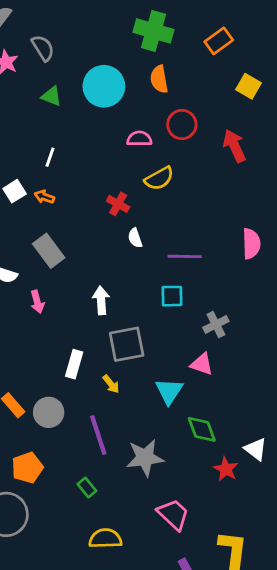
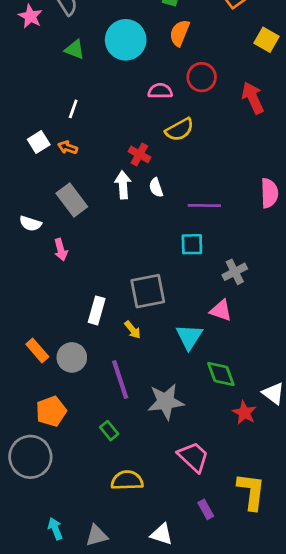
orange semicircle: (159, 79) -> (180, 33), turned 32
white arrow: (101, 300) -> (123, 185), moved

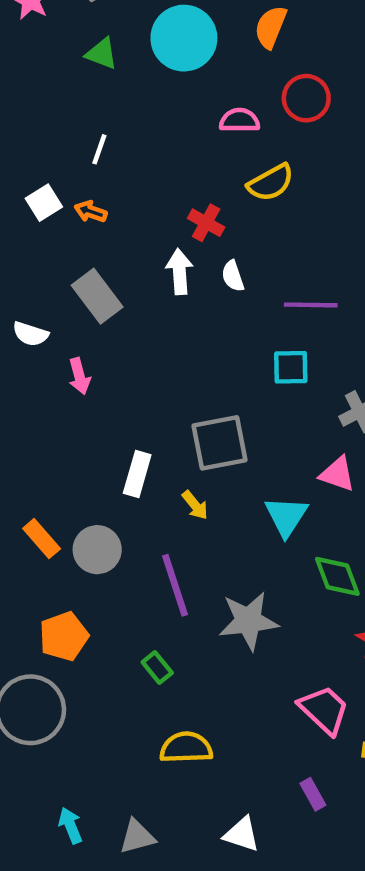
pink trapezoid: (193, 457) -> (324, 710), moved

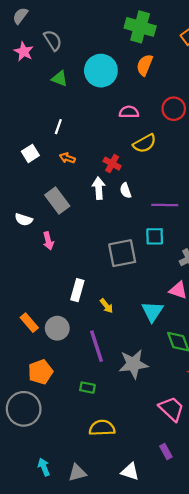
red circle: (306, 98) -> (174, 109), moved
orange arrow: (90, 212) -> (67, 158), moved
gray square: (219, 443) -> (122, 253), moved
green rectangle: (157, 668) -> (87, 388), turned -40

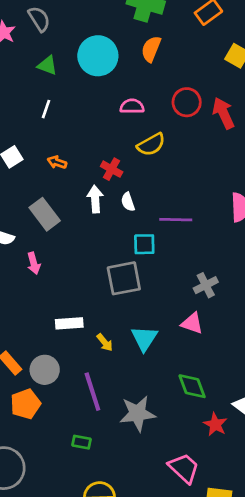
white line: (58, 127) -> (46, 109), moved
cyan square: (155, 236) -> (144, 244), moved
white rectangle: (77, 290) -> (69, 323), turned 70
cyan triangle: (152, 311) -> (144, 338), moved
orange pentagon: (40, 372) -> (26, 404), moved

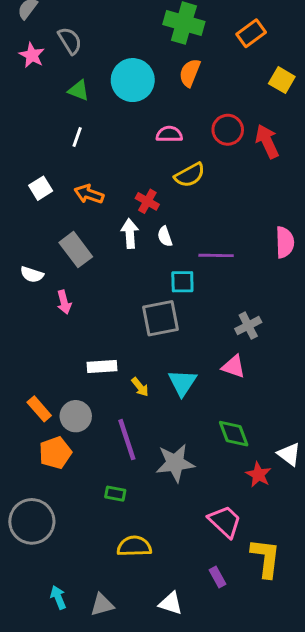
orange arrow: (57, 162) -> (89, 194), size x1.4

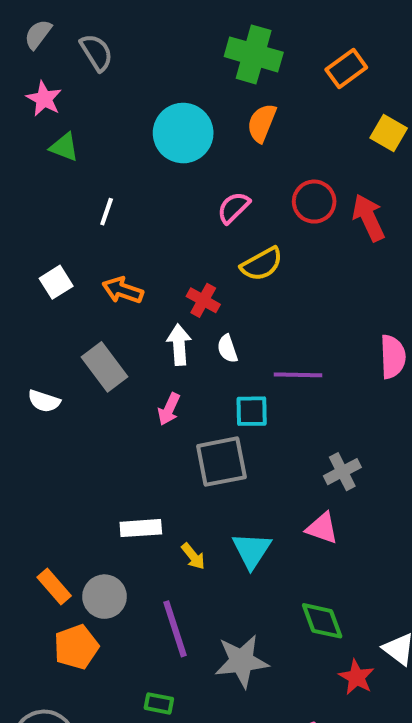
gray semicircle: (70, 41) -> (96, 52), moved
green triangle: (79, 90) -> (64, 147), moved
pink semicircle: (169, 134) -> (233, 208), turned -45
pink arrow: (64, 302) -> (169, 409), moved, turned 40

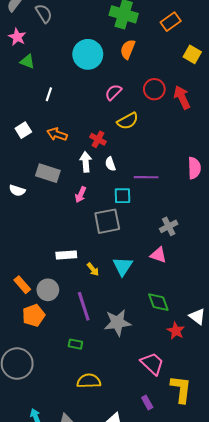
gray rectangle: (104, 367) -> (48, 173), turned -35

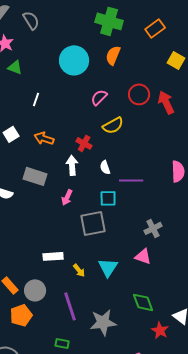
white semicircle: (110, 164) -> (105, 167), moved

